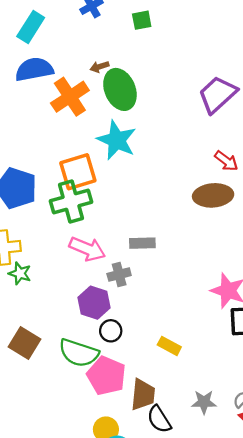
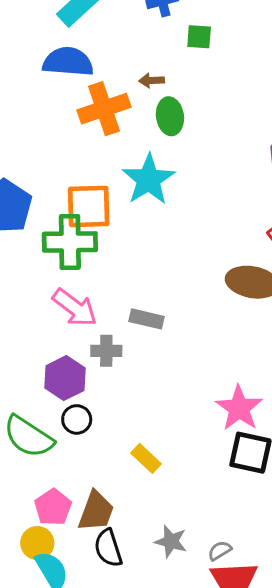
green square: (142, 20) -> (199, 37), moved
green ellipse: (120, 89) -> (170, 116), size x0.7
pink pentagon: (106, 376) -> (53, 507), moved, size x0.7

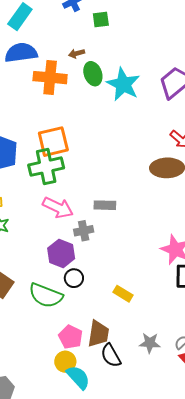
orange cross: (104, 109) -> (50, 78), turned 36
cyan star: (149, 179) -> (123, 84), moved

